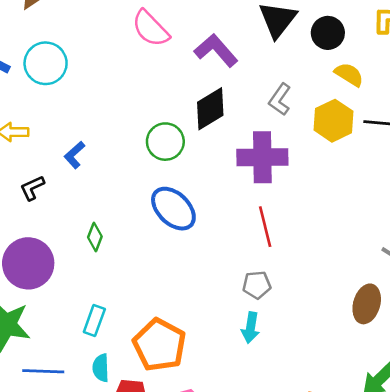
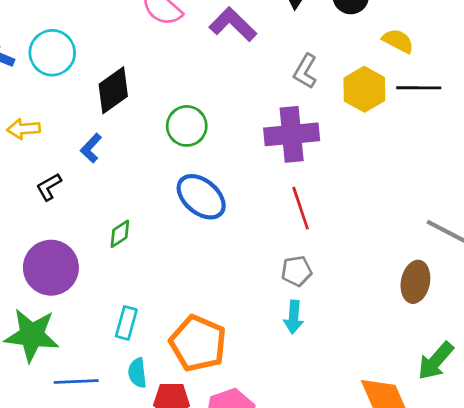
yellow semicircle: (349, 74) -> (398, 41), moved
black diamond: (210, 109) -> (113, 90), moved
green diamond: (95, 237) -> (120, 234), turned 40

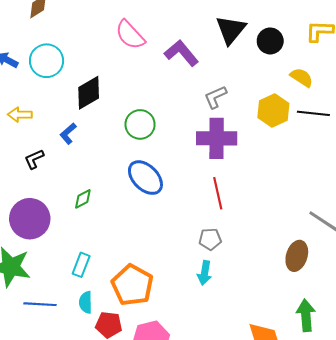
gray L-shape: (305, 71) -> (215, 97), moved, turned 30
green arrow: (436, 361) -> (306, 315), turned 128

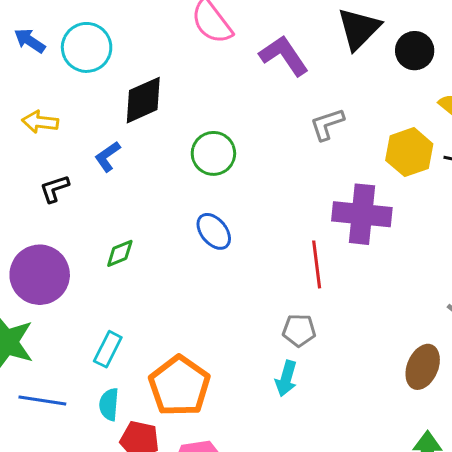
purple cross: (217, 138) -> (362, 214), moved
blue ellipse: (145, 178) -> (214, 231), size x0.7

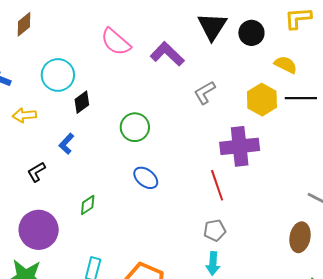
cyan circle: (87, 47) -> (58, 75), moved
black diamond: (143, 100) -> (82, 102), size x0.7
yellow arrow: (40, 122) -> (24, 115), moved

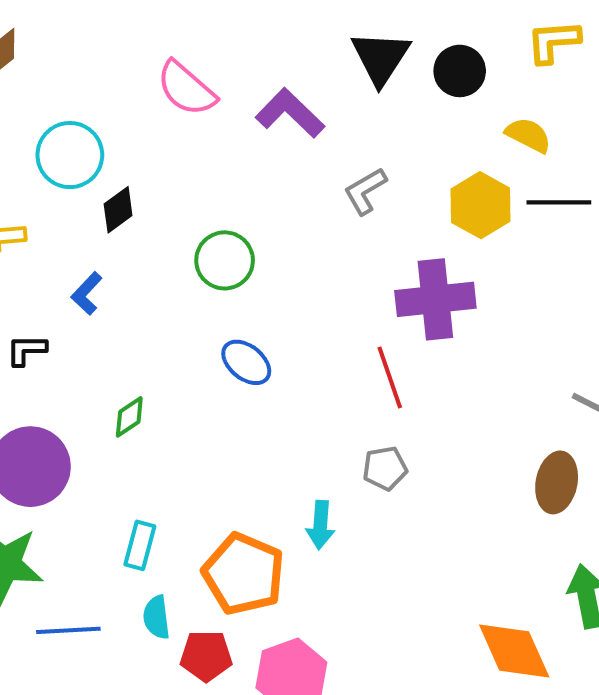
black L-shape: (36, 172) -> (26, 350), turned 30
cyan arrow: (213, 263) -> (320, 525), moved

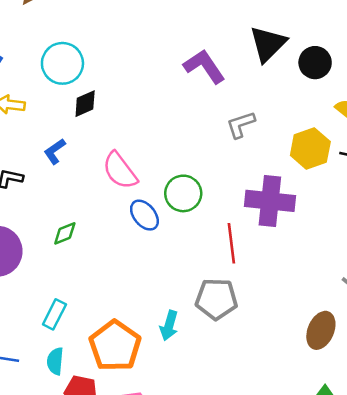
pink semicircle: (186, 89) -> (120, 171), moved
green circle: (225, 260) -> (183, 193), moved
gray pentagon: (385, 468) -> (216, 299), size x1.5

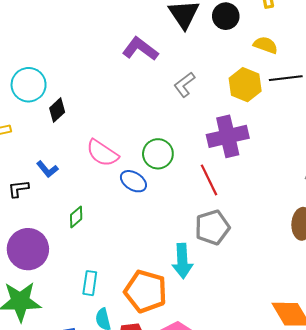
blue L-shape: (55, 151) -> (47, 169), moved, turned -75
cyan arrow: (169, 326) -> (182, 261), size x1.4

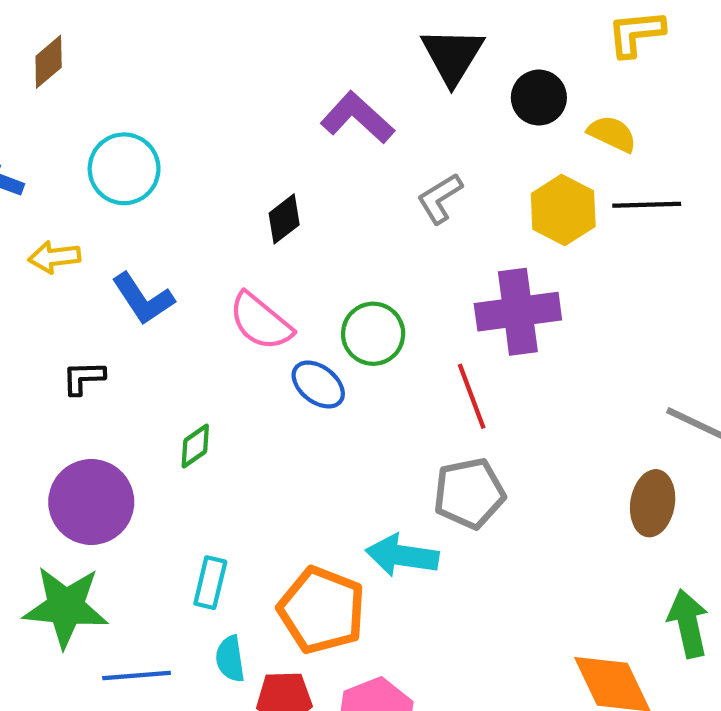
black circle: (226, 16) -> (539, 98), moved
black diamond: (57, 110) -> (284, 219), moved
blue L-shape: (47, 169) -> (143, 299), moved, size x1.4
cyan arrow: (182, 261) -> (402, 556), turned 96

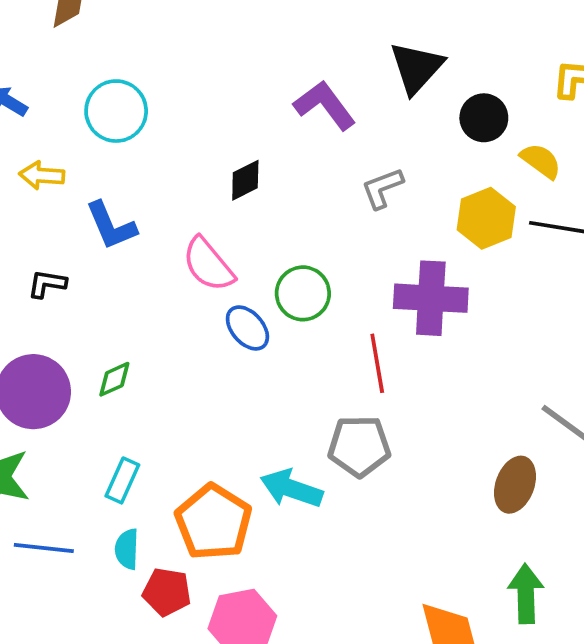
green diamond: (195, 446) -> (114, 379), moved

